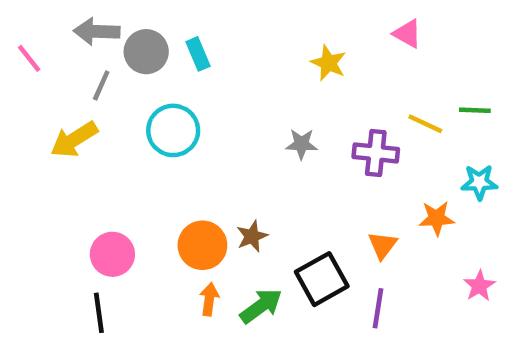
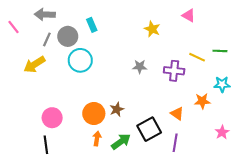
gray circle: (146, 52) -> (68, 36), moved
orange triangle: (383, 245) -> (177, 114), turned -32

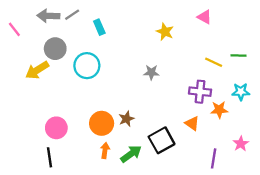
gray circle: (68, 36) -> (55, 49), moved
gray line: (47, 39) -> (72, 15), moved, turned 32
purple cross: (174, 71) -> (200, 92), moved
purple line: (175, 143) -> (214, 158), moved

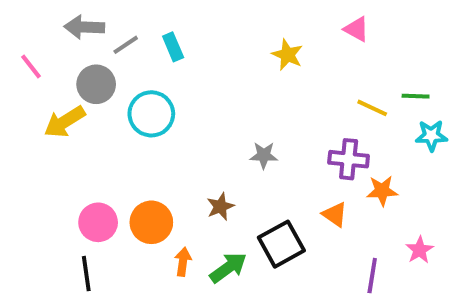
gray line: (72, 15) -> (126, 45), moved
pink line: (14, 29) -> (31, 67), moved
gray star: (151, 72) -> (264, 155), moved
cyan star: (241, 92) -> (431, 136), moved
orange circle: (102, 123) -> (151, 222), moved

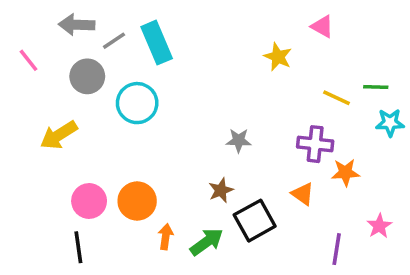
cyan rectangle: (173, 47) -> (157, 43), size x1.6
yellow star: (287, 55) -> (278, 57), moved
yellow arrow: (65, 122) -> (59, 135), moved
brown star: (220, 207) -> (221, 190), moved

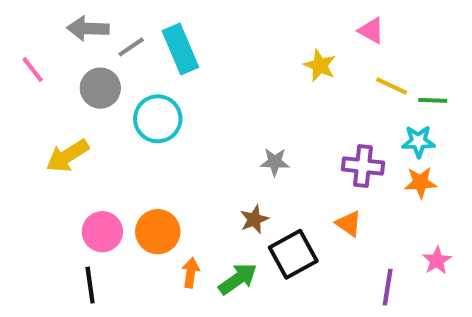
yellow line: (337, 98) -> (392, 86), moved
cyan star: (390, 123) -> (418, 141), moved
orange star: (345, 173) -> (420, 182), moved

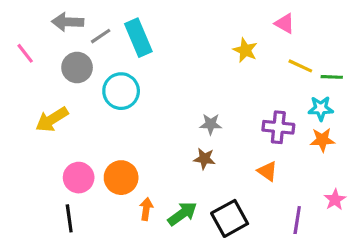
brown star: (254, 219) -> (204, 159), moved, turned 30
black square: (293, 254) -> (230, 218), moved

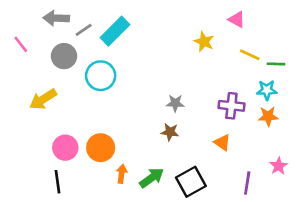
cyan rectangle: (138, 38) -> (115, 31), turned 68

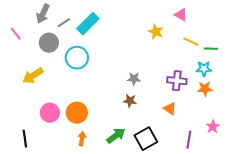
gray arrow: (56, 18) -> (43, 14), turned -66
orange arrow: (122, 174) -> (82, 139), moved
black line: (57, 182) -> (25, 139), moved

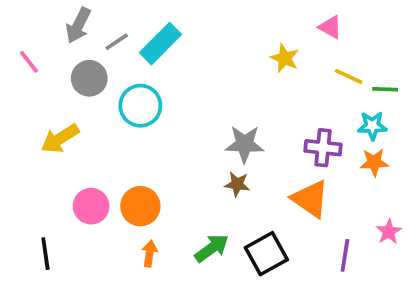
gray star: (134, 79) -> (244, 144), size x1.5
orange triangle: (170, 109) -> (310, 199), size x1.6

